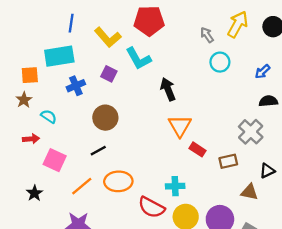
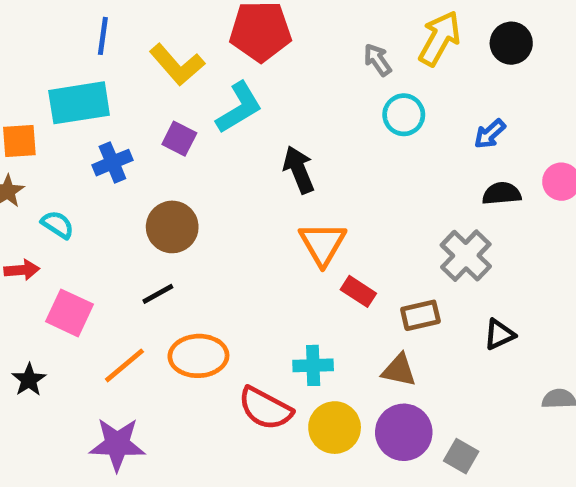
cyan L-shape: (138, 59) -> (239, 108), turned -92
brown triangle: (249, 192) -> (399, 370), moved

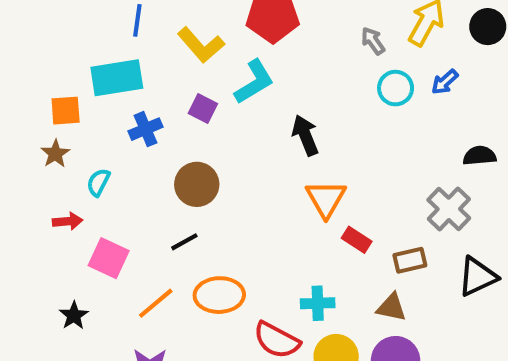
blue arrow: (490, 134) -> (445, 82), moved
cyan semicircle: (58, 225) -> (98, 182), turned -96
black triangle: (499, 334) -> (477, 277), size x1.5

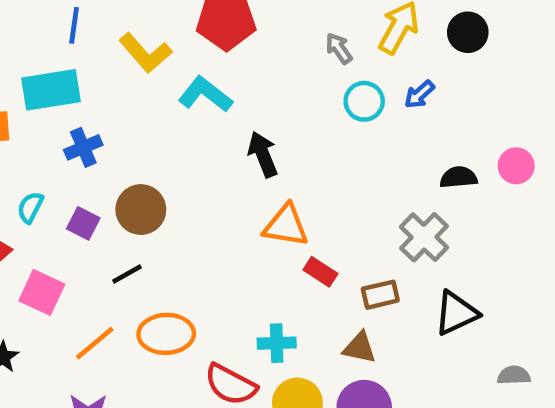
cyan L-shape: (254, 82) -> (205, 94), turned -111
purple square: (203, 109) -> (83, 223), moved
orange triangle: (326, 199) -> (286, 226), turned -51

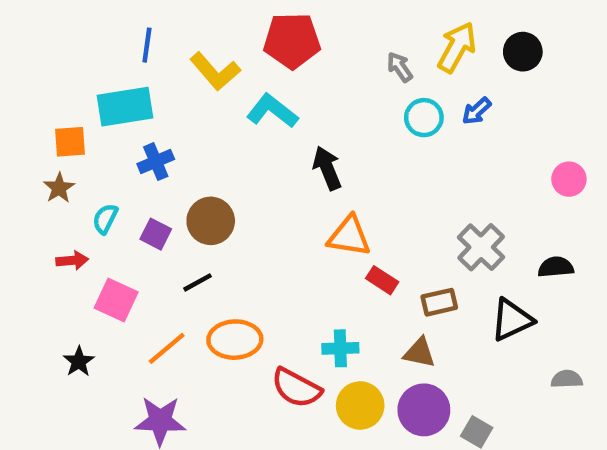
black semicircle: (459, 177) -> (556, 267), moved

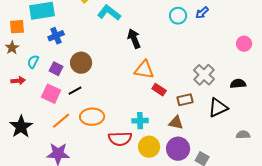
pink square: (116, 300) -> (51, 94), moved
black star: (79, 362) -> (21, 127), size x1.6
red semicircle: (296, 388) -> (120, 139), turned -30

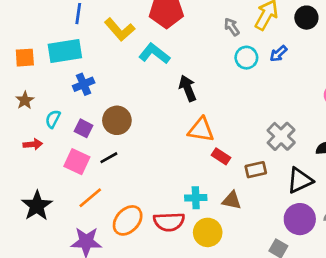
orange square: (17, 27) -> (25, 58), moved
orange ellipse: (92, 117) -> (128, 220), moved, turned -45
brown triangle: (176, 123) -> (232, 200), moved
purple circle: (178, 149) -> (300, 219), moved

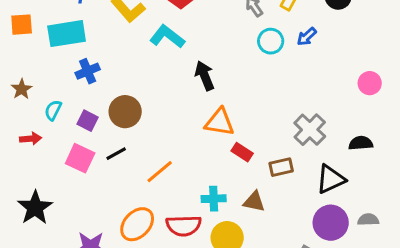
orange square: (25, 58) -> (22, 25), moved
orange line: (90, 198) -> (160, 172), moved

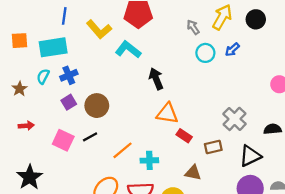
cyan semicircle: (53, 110) -> (43, 76), moved
purple square: (88, 121) -> (69, 102), moved, turned 32
cyan cross: (214, 199) -> (149, 160), moved

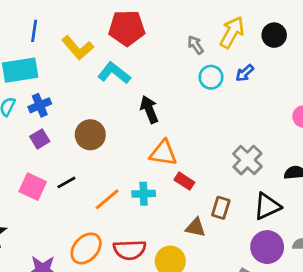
brown circle: (97, 106) -> (90, 135), moved
brown rectangle: (213, 147) -> (221, 208), moved, turned -60
cyan cross: (149, 160) -> (144, 194), moved

